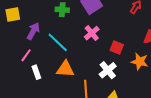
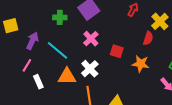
white cross: (108, 70) -> (90, 69), moved

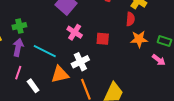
green cross: (60, 17) -> (19, 26), moved
orange star: (141, 64) -> (139, 39), moved
white cross: (90, 69) -> (80, 62), turned 30

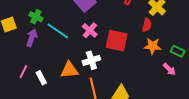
green cross: (19, 26) -> (36, 17), turned 32
red square: (103, 39) -> (117, 41), size x1.6
cyan line: (45, 51) -> (58, 31), moved
pink line: (18, 73) -> (23, 72), moved

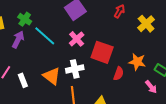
red semicircle: (147, 25) -> (119, 74), moved
orange triangle: (69, 70) -> (52, 76), turned 36

